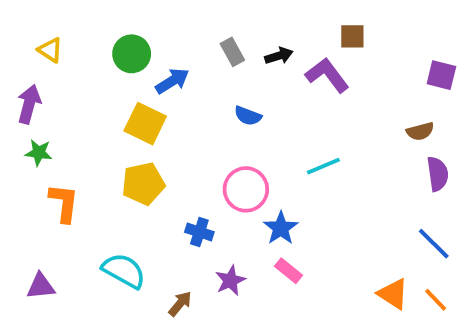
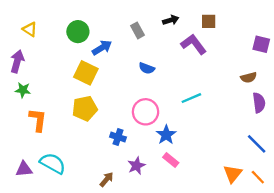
black arrow: (279, 56) -> (171, 20), moved
cyan semicircle: (124, 271) -> (53, 163), moved
orange triangle: (393, 294) -> (233, 174), turned 36

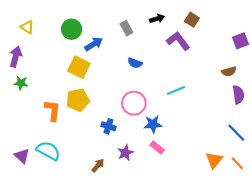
brown square: (209, 21) -> (192, 20), turned 32
purple square: (261, 44) -> (240, 41), turned -35
orange L-shape: (38, 120) -> (53, 111), moved
blue star: (166, 135) -> (153, 124), turned 30
purple triangle: (24, 169) -> (22, 156), turned 49

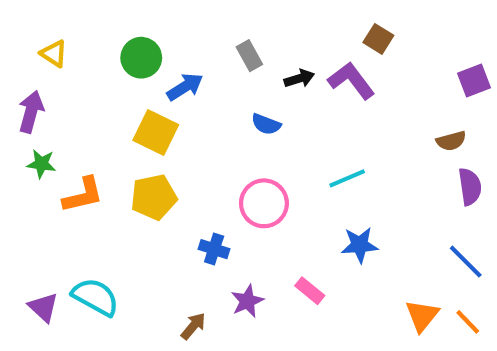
black arrow: (157, 19) -> (299, 79), moved
orange L-shape: (53, 111) -> (83, 195), moved, turned 70
blue star: (153, 124) -> (360, 245), moved

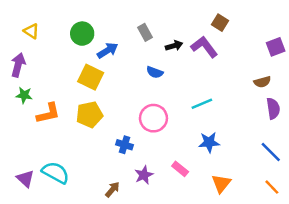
orange triangle: (422, 316) -> (221, 183), moved

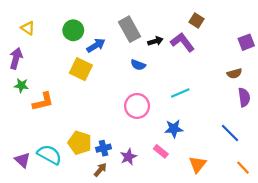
gray rectangle: (145, 32) -> (129, 29), size x1.6
yellow pentagon: (89, 115) -> (80, 143), moved, turned 30
blue star: (209, 142) -> (174, 129), moved
blue cross: (124, 145) -> (104, 148), moved, turned -32
blue line: (271, 152) -> (230, 133), moved

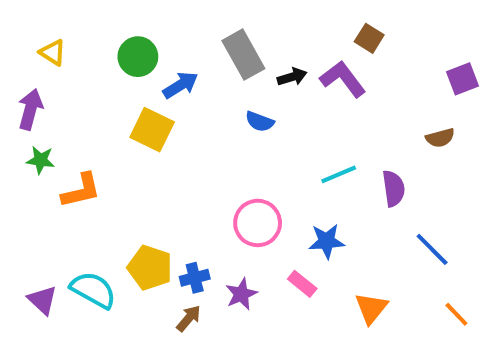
purple semicircle: (244, 97) -> (394, 188), moved
pink circle: (137, 106) -> (258, 223), moved

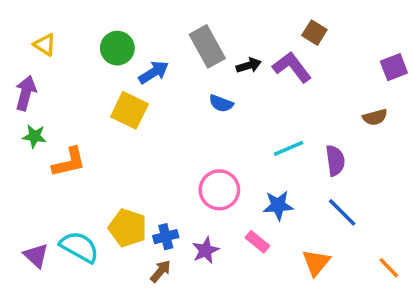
blue line: (432, 249) -> (342, 212), moved

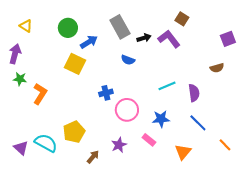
orange L-shape: (69, 162) -> (40, 94), turned -45
yellow pentagon: (128, 228) -> (74, 132), turned 30
blue cross: (166, 237) -> (106, 93), moved
orange line: (389, 268) -> (225, 145), moved

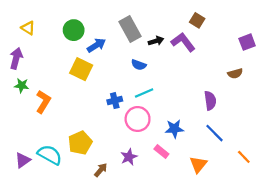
cyan line: (167, 86) -> (144, 93), moved
purple triangle: (21, 148) -> (23, 160), turned 42

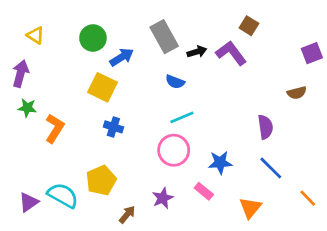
blue cross: (115, 101) -> (113, 127), moved, turned 32

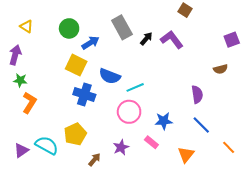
brown square: (249, 26) -> (185, 10), moved
black arrow: (197, 52) -> (146, 39), turned -32
blue semicircle: (175, 82) -> (110, 76), moved, size x1.5
blue cross: (113, 127) -> (84, 95), size x1.5
orange L-shape: (55, 128) -> (29, 103), moved

